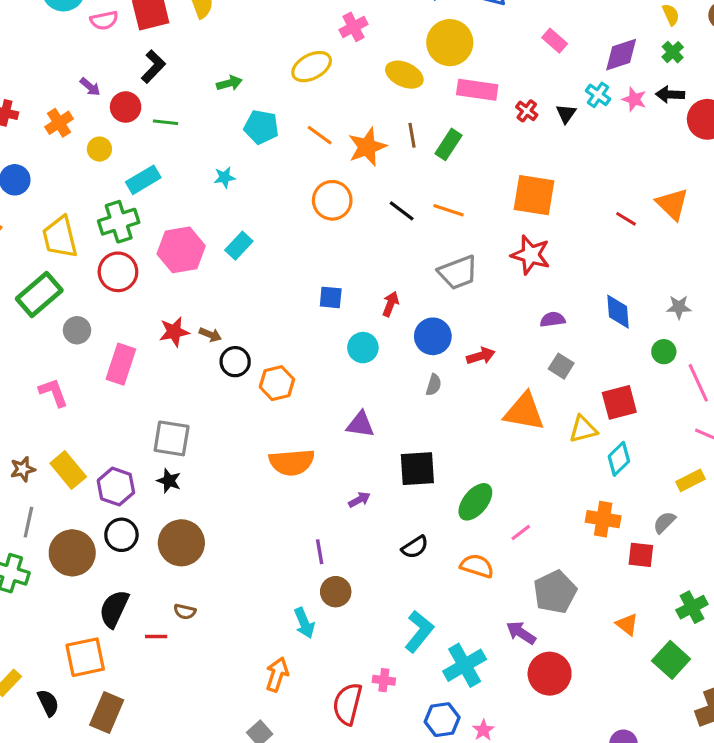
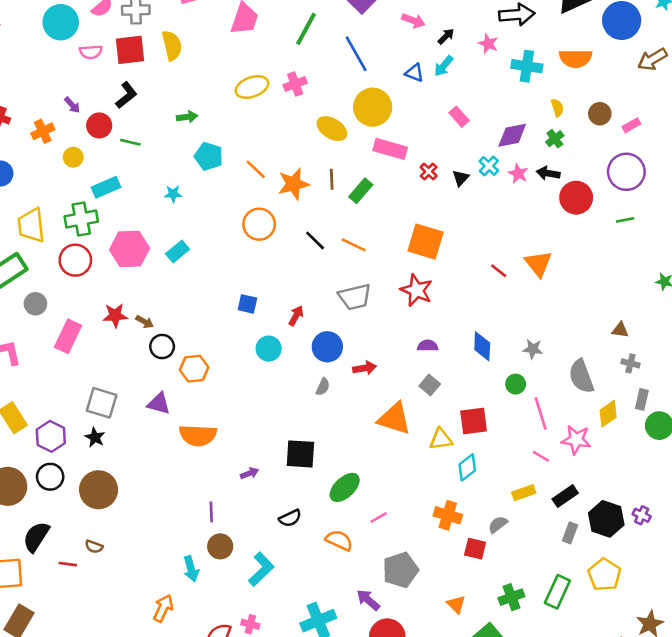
yellow ellipse: (312, 67) -> (252, 87), moved
purple triangle: (360, 424) -> (159, 404), moved
cyan L-shape: (419, 631) -> (261, 569), moved

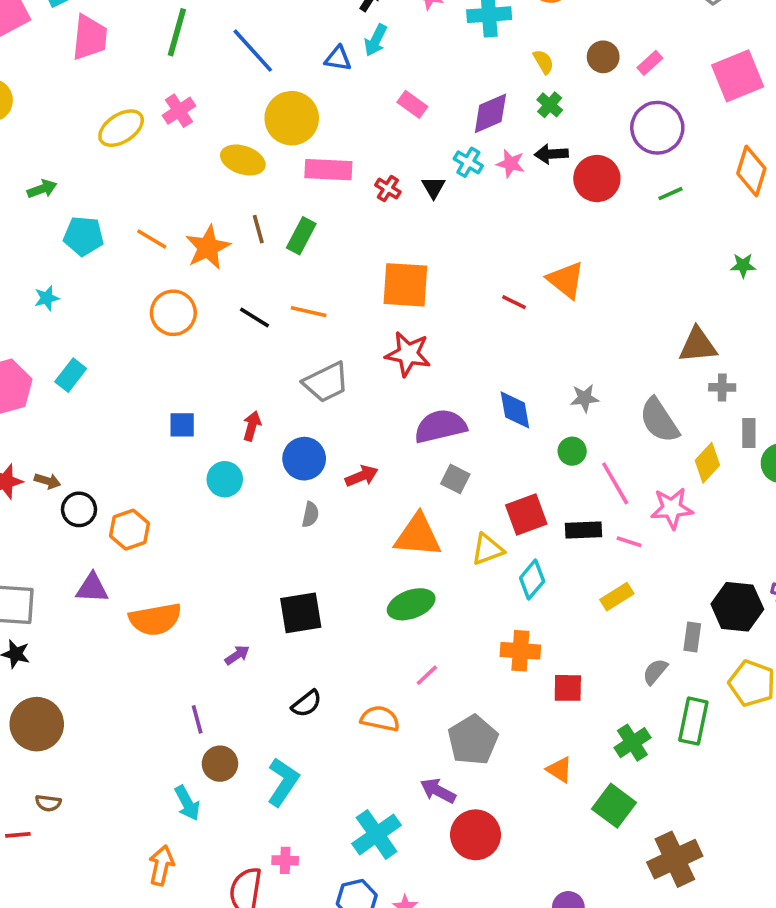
brown triangle: (620, 330) -> (698, 345), size x1.6
purple semicircle: (428, 346) -> (440, 426), size x1.8
green ellipse: (345, 487) -> (411, 604), moved, turned 36
black rectangle: (565, 496) -> (583, 530), moved, turned 45
gray semicircle: (498, 524) -> (655, 672), moved

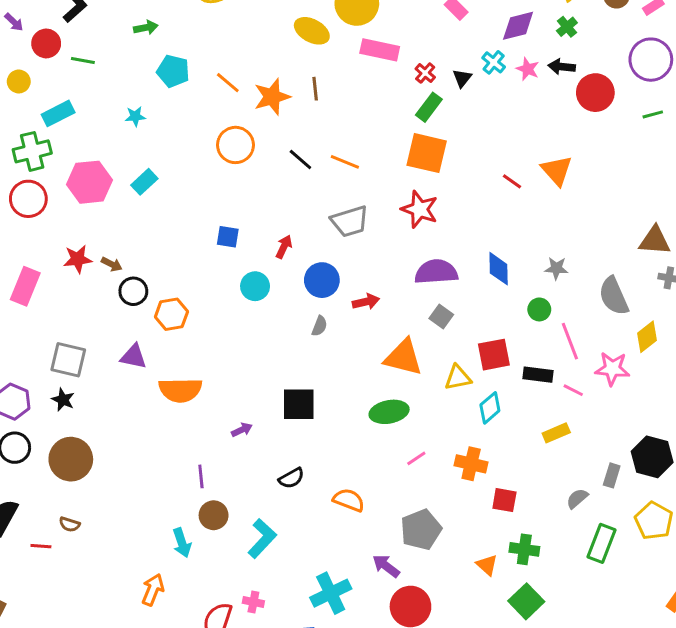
green rectangle: (301, 236) -> (429, 107), moved
pink line: (427, 675) -> (416, 458), moved
green cross: (632, 743) -> (524, 549), moved, turned 32

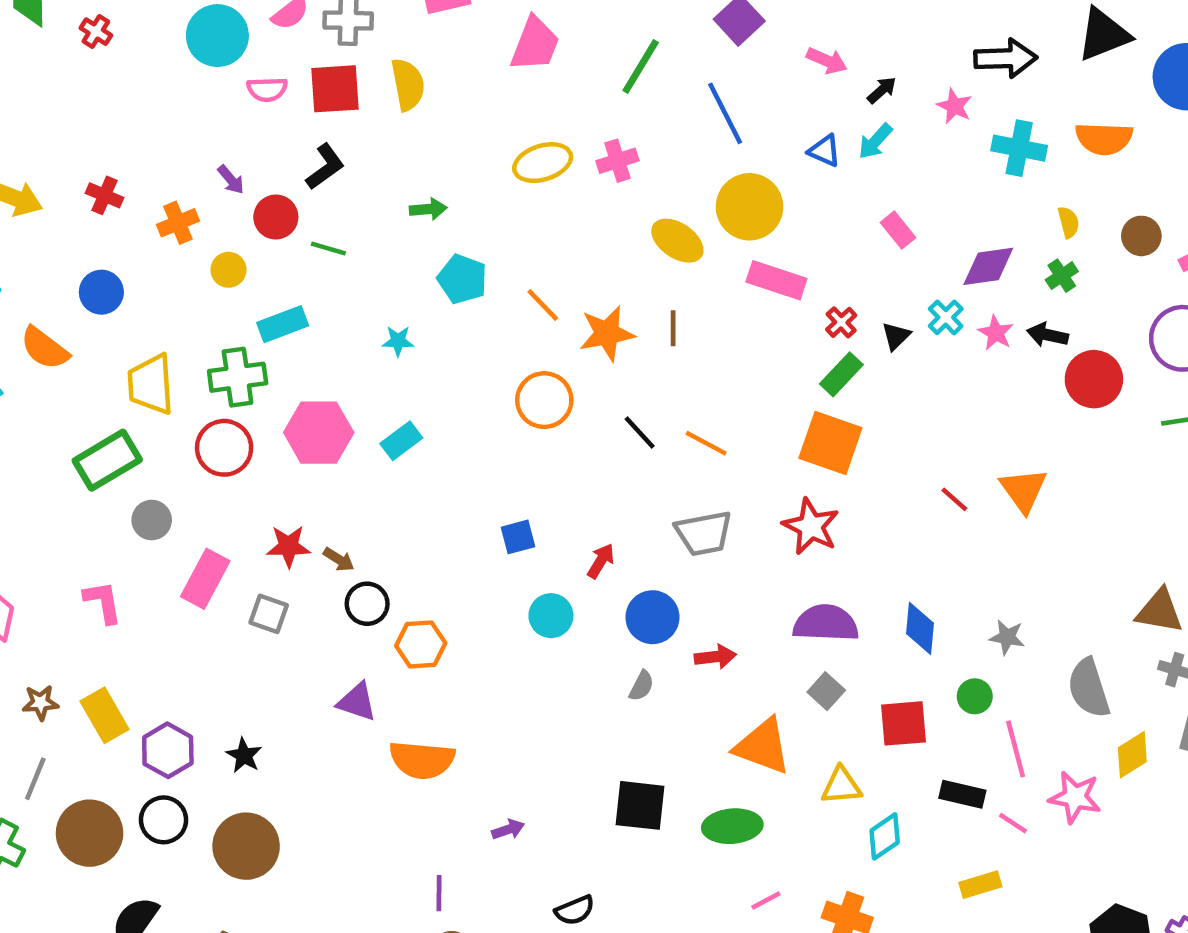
blue square: (228, 237) -> (518, 537), turned -30
red square: (494, 355) -> (903, 723), moved
gray square: (68, 360) -> (269, 614), moved, size x0.7
black square: (299, 404) -> (640, 805), moved

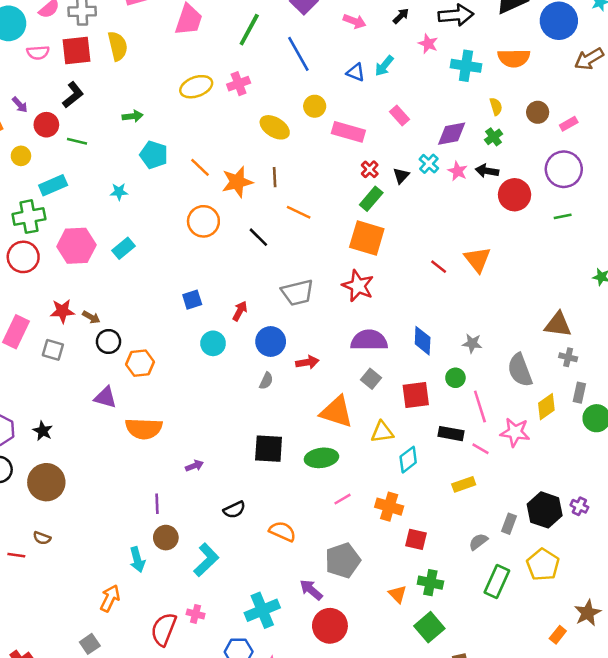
black arrow: (882, 90) -> (401, 16), moved
yellow circle: (750, 207) -> (315, 106), size x0.6
pink rectangle: (776, 280) -> (348, 132), moved
orange line: (706, 443) -> (299, 212), moved

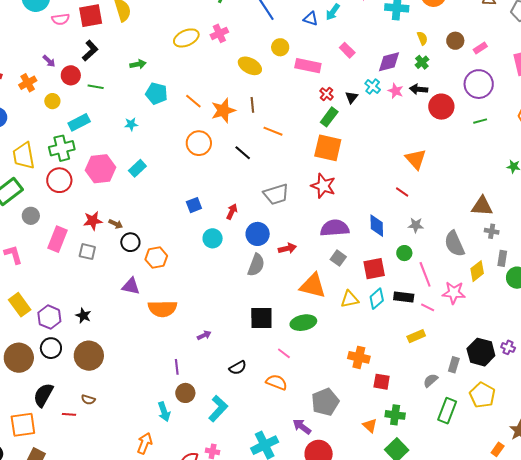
red line: (439, 267) -> (402, 192), moved
gray semicircle: (266, 381) -> (256, 265), size x1.6
cyan diamond: (408, 460) -> (377, 299), moved
pink line: (342, 499) -> (284, 353), moved, turned 72

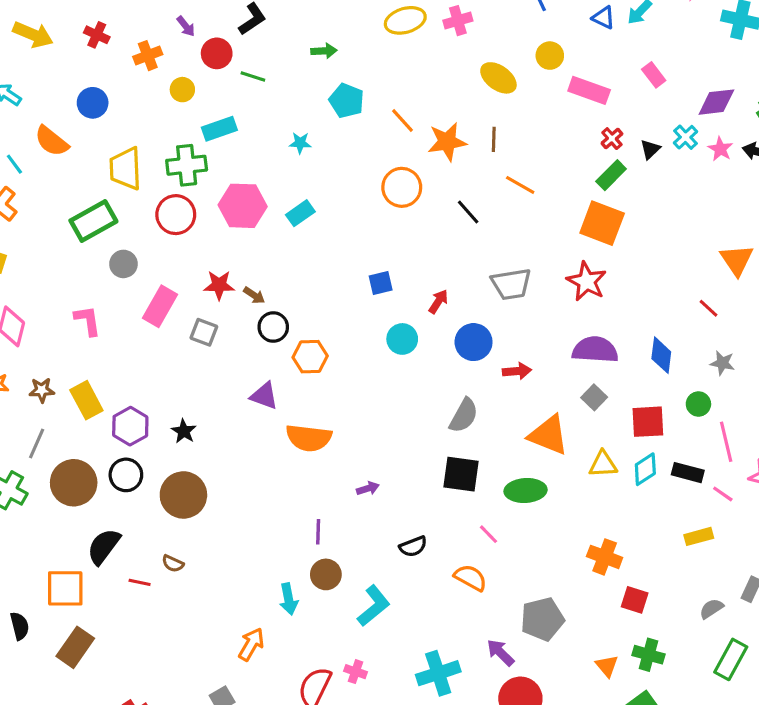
gray semicircle: (256, 265) -> (464, 416), moved

